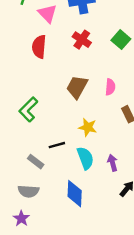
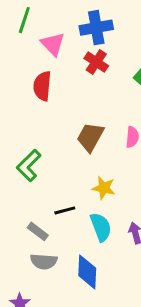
red cross: (82, 40) -> (96, 62), moved
gray semicircle: (28, 191) -> (44, 261), moved

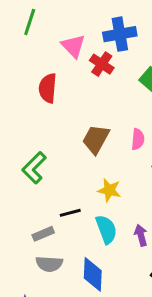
blue cross: (96, 28) -> (120, 34), moved
pink triangle: (53, 44) -> (73, 46), moved
gray rectangle: (38, 231) -> (43, 234), turned -60

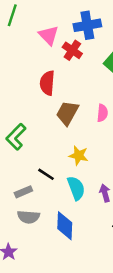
red semicircle: (48, 88) -> (47, 83), moved
black line: (70, 213) -> (46, 174), turned 48

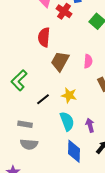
black line: (46, 174) -> (43, 99), moved, turned -72
gray rectangle: (23, 192) -> (25, 124), turned 32
blue diamond: (65, 226) -> (74, 151), moved

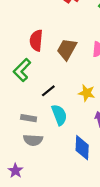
red semicircle: (44, 37) -> (36, 40), moved
yellow star: (69, 95) -> (87, 93), moved
cyan semicircle: (67, 121) -> (59, 115), moved

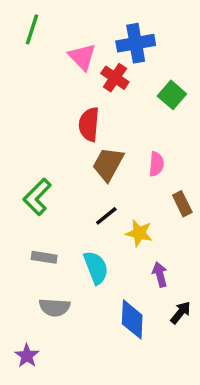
red semicircle: (36, 40) -> (89, 124), moved
black line: (48, 91) -> (106, 216), moved
gray rectangle: (29, 118) -> (44, 257), moved

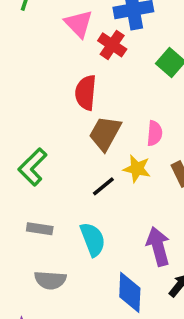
yellow star: (139, 233) -> (137, 169), moved
purple arrow: (160, 275) -> (158, 246), size x1.5

